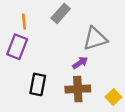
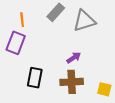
gray triangle: (95, 39) -> (84, 21), moved
yellow square: (113, 97) -> (104, 89), turned -32

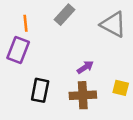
gray triangle: (84, 21) -> (113, 24), moved, turned 45
yellow square: (104, 89) -> (121, 88), moved

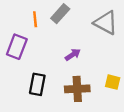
orange line: (25, 23) -> (35, 19), moved
purple arrow: (85, 67) -> (73, 55), moved

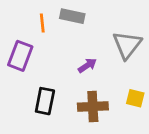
gray rectangle: (60, 14) -> (72, 16), turned 60
gray triangle: (106, 23) -> (127, 45), moved, turned 40

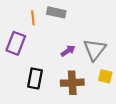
gray triangle: (127, 45) -> (95, 50), moved

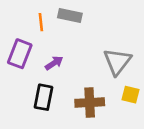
purple arrow: (68, 51) -> (54, 63), moved

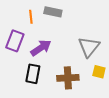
purple arrow: (54, 63) -> (41, 48), size x1.5

